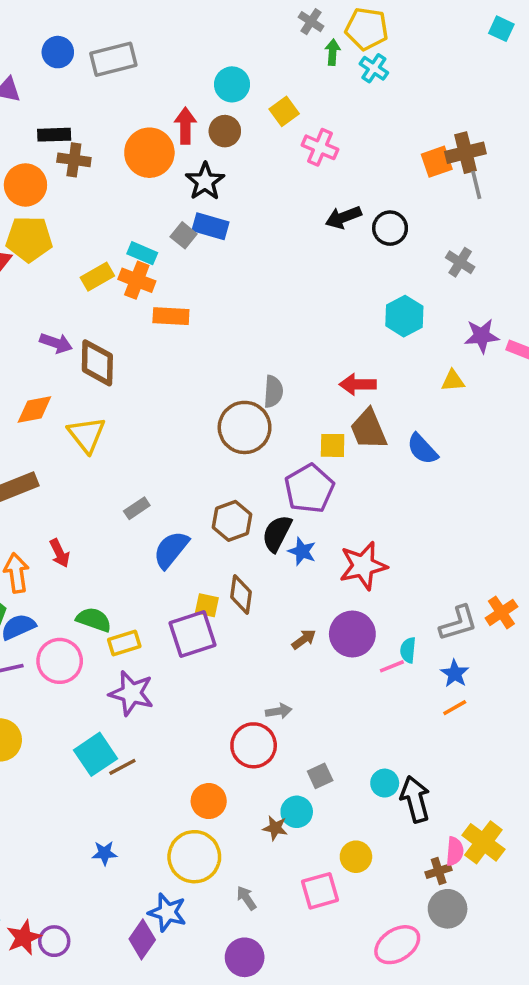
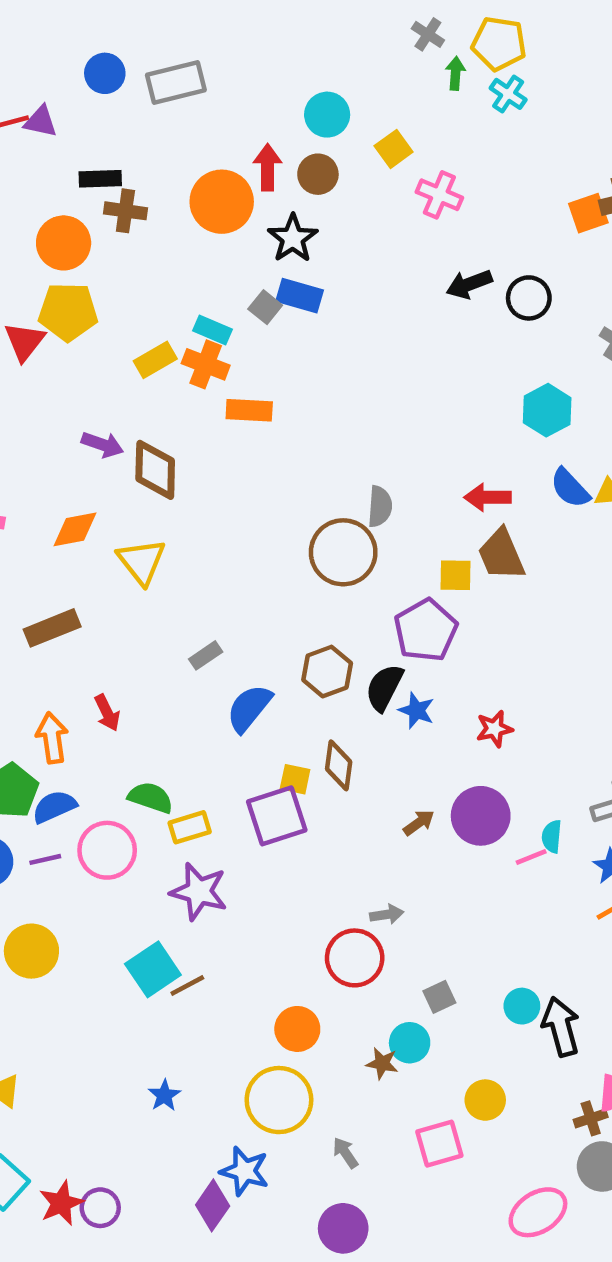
blue semicircle: (422, 449) -> (570, 488), moved
red star: (363, 566) -> (494, 729), size x0.6
blue star: (104, 853) -> (164, 1095), turned -30

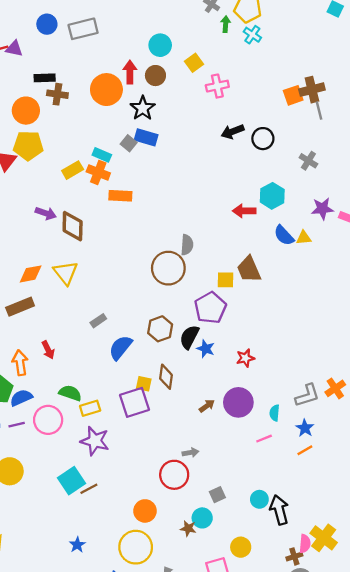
pink cross: (439, 195) -> (217, 86), turned -35
red arrow: (488, 497) -> (244, 211), moved
orange diamond: (75, 529) -> (31, 274), moved
pink line: (531, 857) -> (264, 439), moved

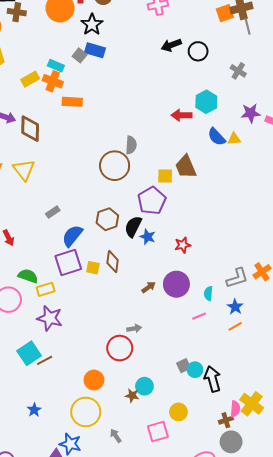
purple square: (134, 402) -> (68, 263), moved
gray square: (217, 495) -> (184, 366), moved

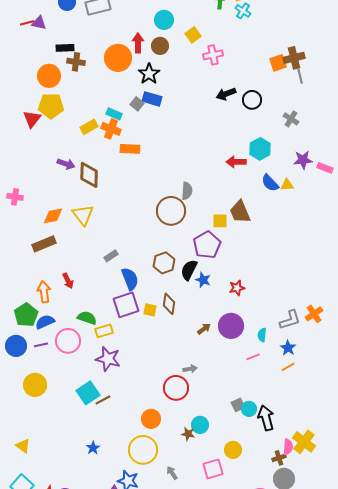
blue semicircle: (72, 236) -> (130, 279), turned 120

